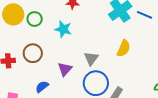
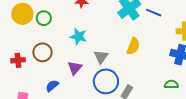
cyan star: (63, 29) -> (78, 37), moved

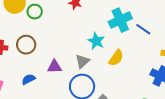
cyan star: (78, 37) -> (96, 41), moved
purple triangle: (75, 68) -> (54, 67), turned 35

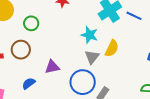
green circle: (35, 12) -> (31, 23), moved
gray triangle: (82, 61) -> (92, 57), moved

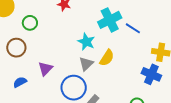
purple triangle: (52, 67) -> (45, 69), turned -42

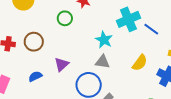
green circle: (30, 23) -> (65, 18), moved
yellow semicircle: (107, 58) -> (140, 63), moved
gray triangle: (86, 64) -> (102, 62), turned 49

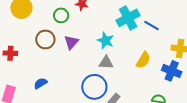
green circle: (65, 18) -> (61, 15), moved
brown circle: (34, 42) -> (45, 39), moved
purple triangle: (62, 64) -> (71, 42), moved

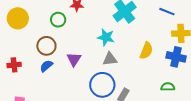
blue line: (152, 26) -> (167, 12), moved
purple triangle: (71, 42) -> (74, 59), moved
blue semicircle: (41, 83) -> (46, 66), moved

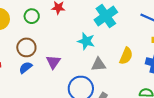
green circle: (58, 20) -> (32, 16), moved
gray triangle: (110, 59) -> (99, 64), moved

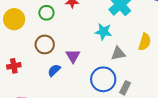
blue semicircle: (26, 68) -> (54, 70), moved

